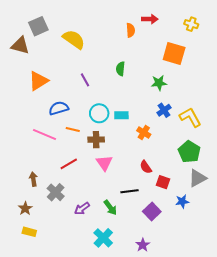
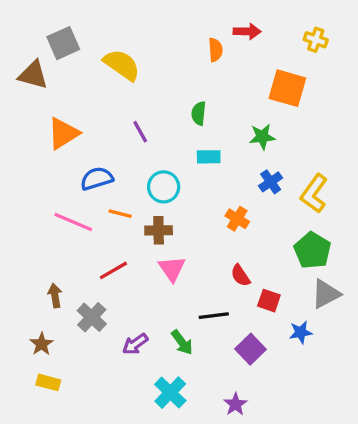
cyan rectangle: (121, 115) -> (209, 157), moved
yellow L-shape: (190, 117) -> (314, 194), turned -115

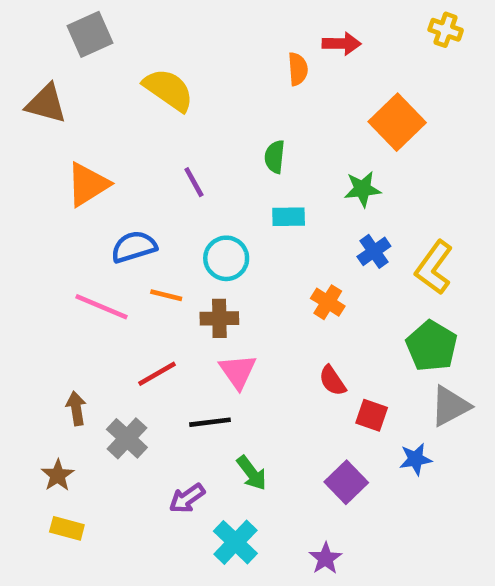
yellow cross: (316, 40) -> (446, 30), moved
gray square: (63, 43) -> (90, 34), moved
orange square: (287, 88) -> (397, 122), turned 30
black line: (214, 316) -> (210, 422), moved
purple arrow: (135, 344) -> (187, 498), moved

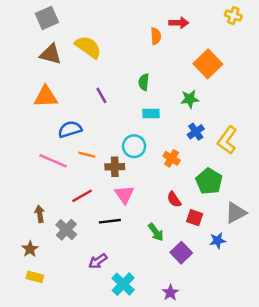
brown triangle: (46, 104) -> (51, 54), moved
orange triangle: (88, 184) -> (46, 97), turned 30
cyan circle: (226, 258) -> (134, 146), moved
green pentagon: (432, 346) -> (209, 181), moved
green arrow: (252, 473) -> (156, 232), moved

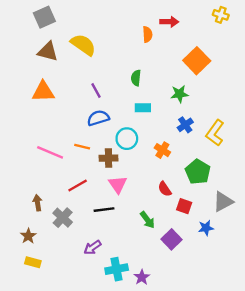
blue semicircle: (70, 129) -> (98, 118), moved
cyan cross: (123, 284) -> (117, 269), turned 35
purple star: (170, 293) -> (142, 277), moved

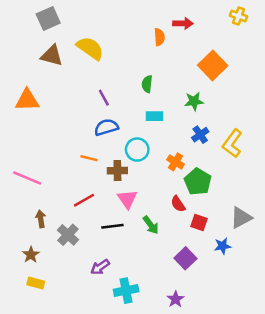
orange triangle: (43, 92) -> (27, 100), moved
pink line: (50, 152) -> (27, 178), moved
green pentagon: (198, 172) -> (198, 182), moved
green arrow: (147, 220) -> (151, 225), moved
purple star: (142, 277) -> (176, 299), moved

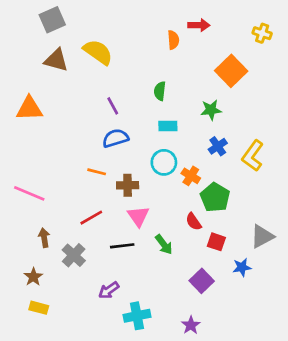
yellow cross: (239, 16) -> (262, 33), moved
cyan circle: (137, 150) -> (164, 162), moved

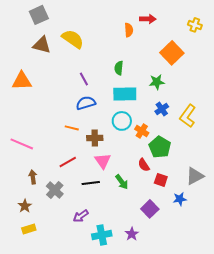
cyan rectangle: (168, 126) -> (125, 94), size x1.6
yellow rectangle: (39, 308) -> (29, 229), turned -32
purple star: (191, 325) -> (132, 234), moved

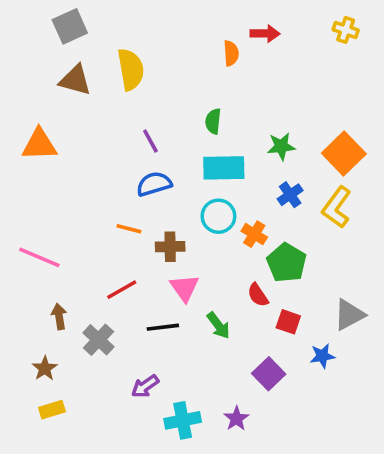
yellow cross: (195, 25) -> (346, 30), moved
yellow semicircle: (73, 39) -> (131, 69), turned 45
orange square: (172, 53) -> (344, 154), moved

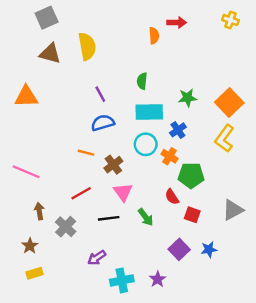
blue cross: (290, 195) -> (178, 130), moved
brown cross: (170, 247) -> (113, 165), turned -36
green pentagon: (287, 263) -> (191, 175), turned -30
blue star: (322, 356) -> (209, 249), moved

